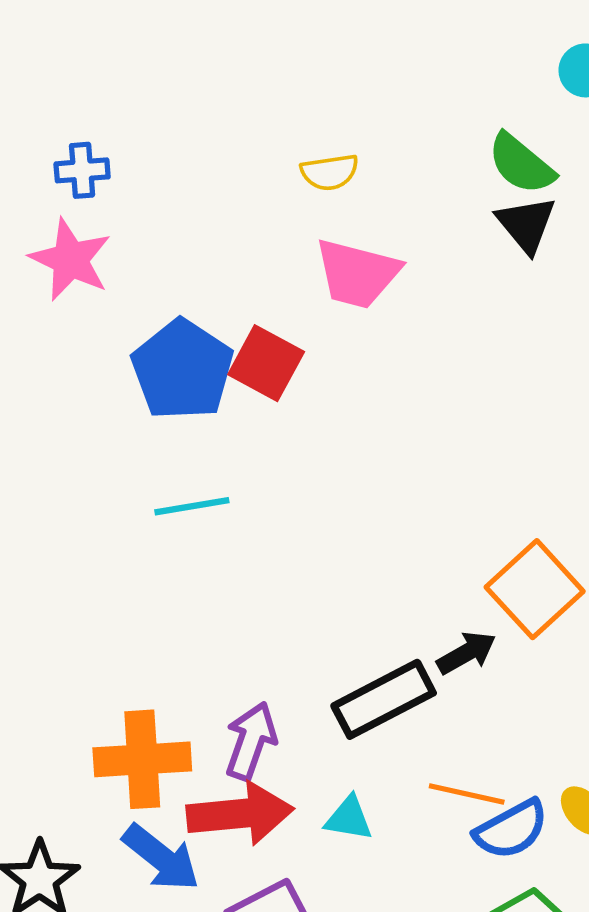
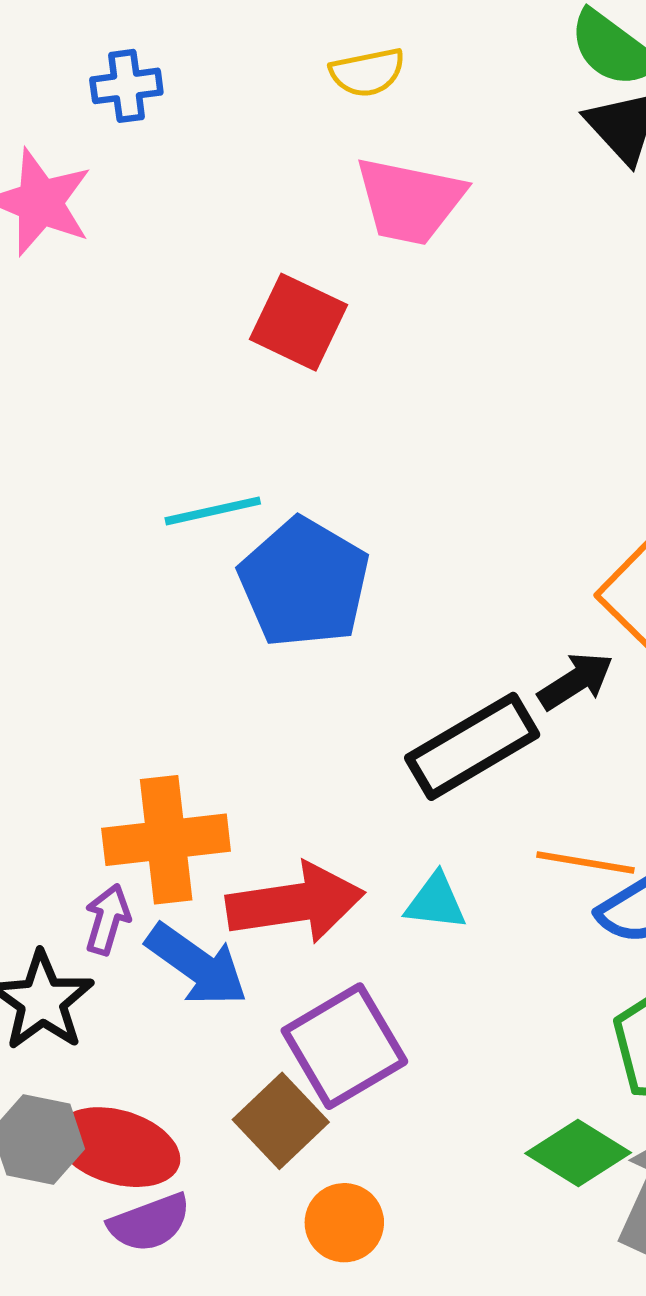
blue cross: (82, 170) -> (126, 86), moved
blue pentagon: (182, 370) -> (304, 583), moved
purple arrow: (251, 741) -> (107, 919), moved, size x0.7

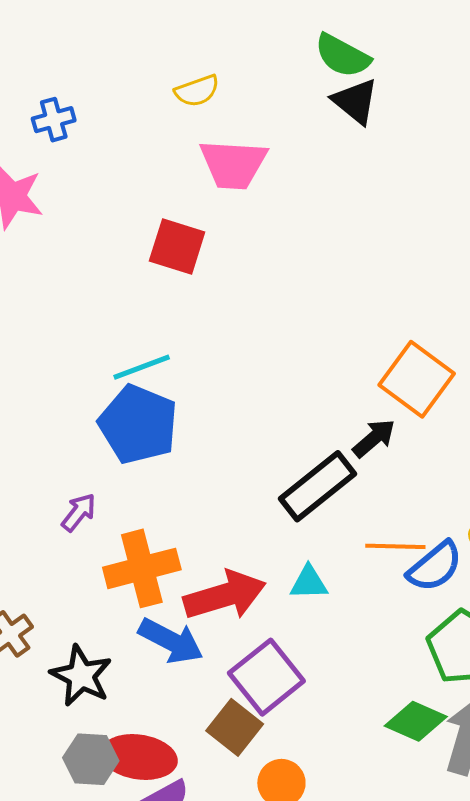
blue pentagon: (304, 583) -> (138, 424), moved
purple arrow: (107, 919) -> (79, 512), moved, turned 30

